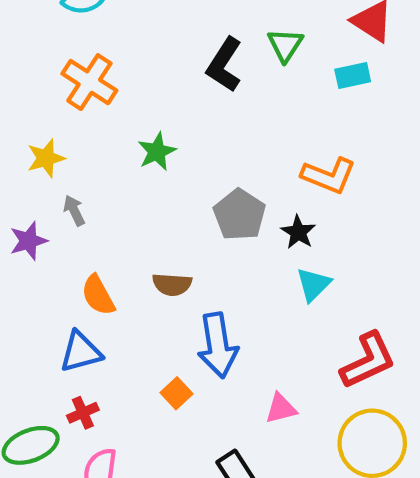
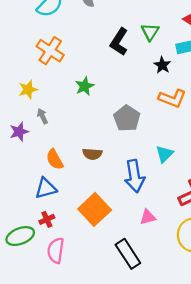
black star: (298, 232) -> (162, 65), moved
blue arrow: (218, 345) -> (135, 176), moved
orange square: (176, 393) -> (95, 209), size x2.0

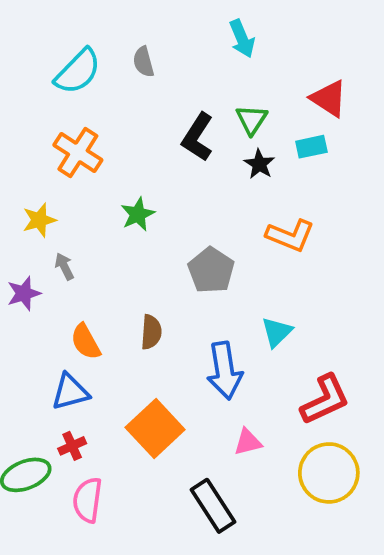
black star: (162, 65) -> (259, 164), moved
brown semicircle: (92, 154) -> (151, 332), turned -90

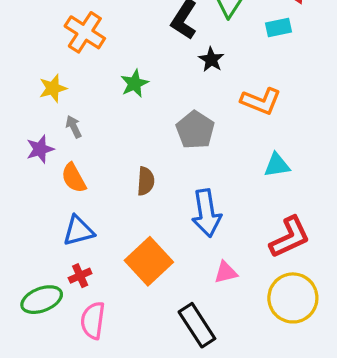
black star: (259, 164) -> (211, 59), moved
cyan triangle: (277, 332) -> (277, 165), moved, turned 36
orange semicircle: (86, 342) -> (74, 178), moved

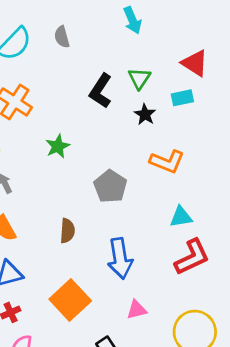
black star: (211, 59) -> (145, 114), moved
red L-shape: (290, 237) -> (192, 257), moved

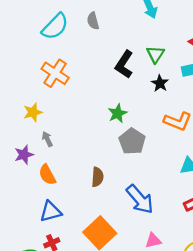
green star: (58, 146) -> (118, 113), moved
blue arrow: (120, 258) -> (140, 199), turned -32

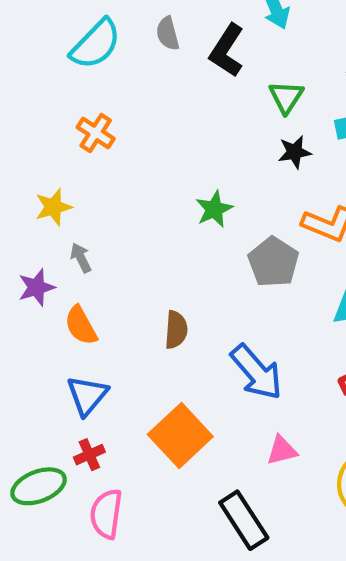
black L-shape: (124, 64) -> (227, 50), moved
orange cross: (55, 73) -> (96, 133), size x0.7
black star: (160, 83) -> (295, 152), turned 30
gray pentagon: (132, 141) -> (273, 262), moved
blue triangle: (51, 212) -> (87, 395), turned -35

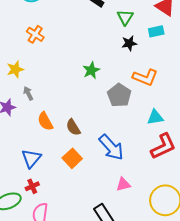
orange semicircle: (81, 326) -> (45, 121), moved
brown semicircle: (176, 330) -> (73, 127), turned 144
orange square: (180, 436) -> (72, 158), moved, size x0.7

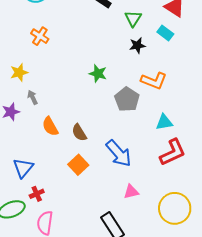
cyan rectangle: (156, 31) -> (165, 33), turned 49
green star: (91, 70) -> (98, 73), turned -30
blue triangle: (31, 158) -> (23, 168), moved

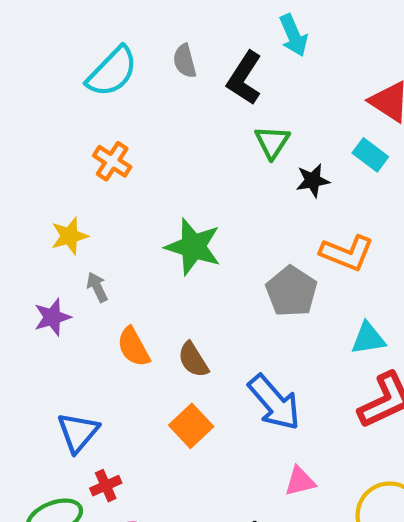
green triangle: (133, 18) -> (272, 142), moved
green star: (98, 73) -> (193, 247), moved, size x1.5

